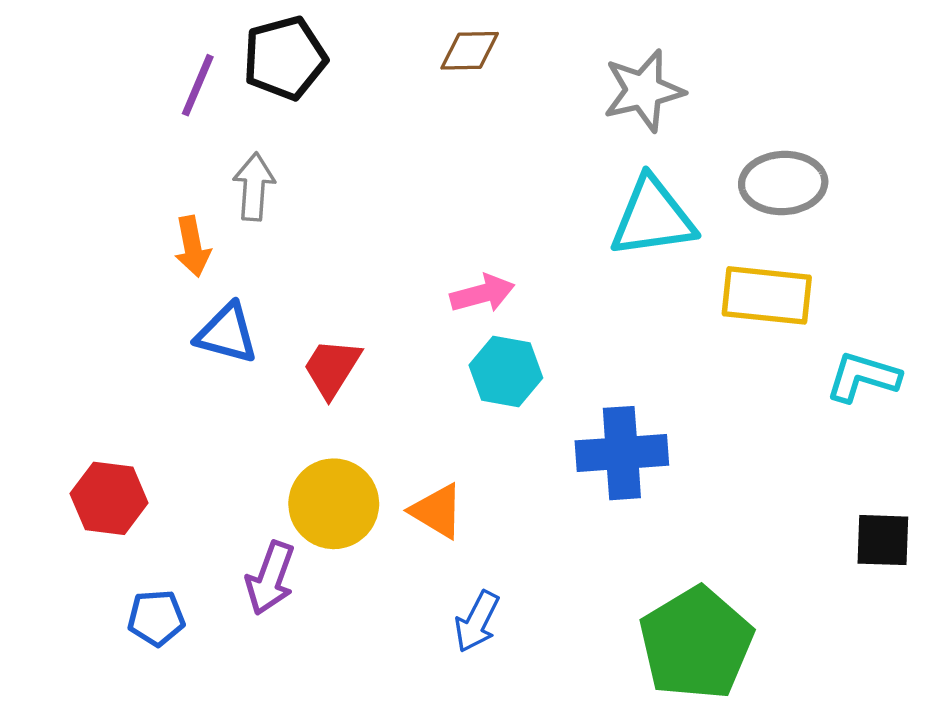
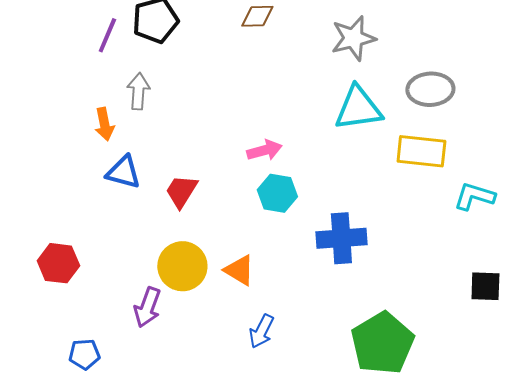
blue pentagon: (156, 618) -> (84, 354), moved

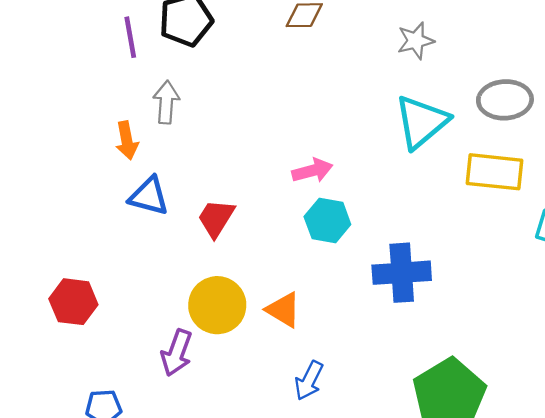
purple line: (107, 35) -> (130, 37), turned -33
gray star: (353, 38) -> (416, 41), size x0.7
cyan triangle: (358, 108) -> (421, 122), turned -32

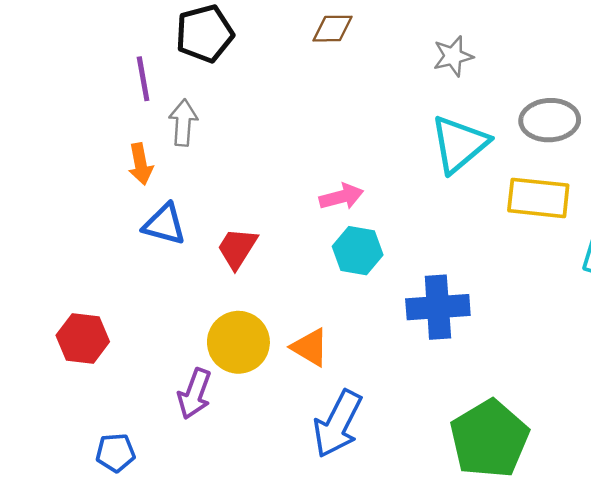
purple line: (130, 37) -> (143, 79), moved
blue arrow: (309, 381) -> (338, 424), size x1.6

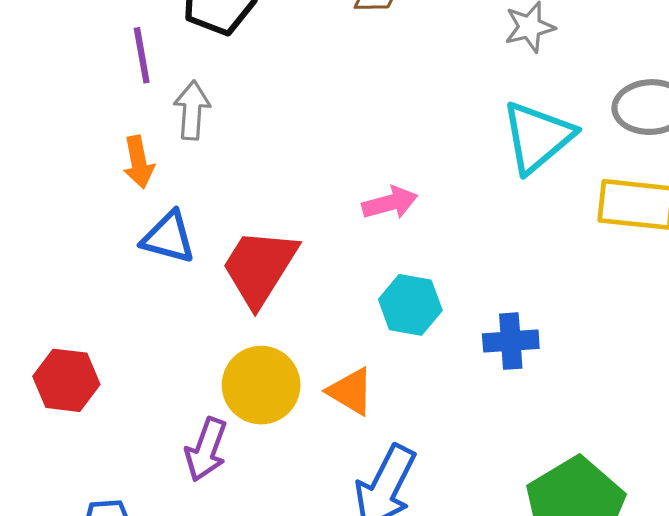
red trapezoid: (237, 248) -> (260, 267), size x1.5
cyan hexagon: (358, 251) -> (410, 305), moved
blue cross: (438, 307) -> (511, 341), size x0.7

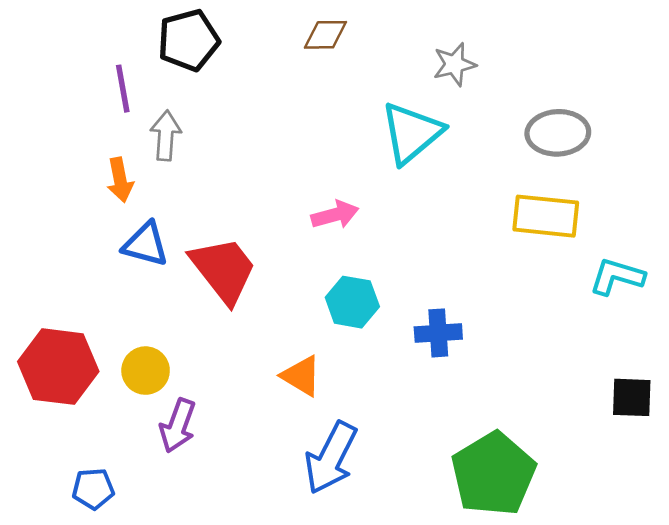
cyan triangle: (537, 137) -> (411, 133), moved
red trapezoid: (260, 267) -> (223, 270), turned 110
red hexagon: (66, 380) -> (58, 367), size x1.4
yellow circle: (261, 385) -> (146, 371), moved, size x0.7

